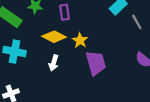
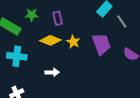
white arrow: (54, 63) -> (52, 72), moved, turned -104
purple trapezoid: (96, 63) -> (101, 44), moved

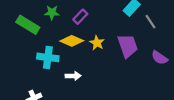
purple rectangle: (58, 18) -> (80, 17), turned 56
cyan cross: (17, 56) -> (48, 57), moved

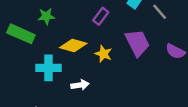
purple rectangle: (80, 17) -> (101, 16), moved
yellow star: (97, 43) -> (104, 54), moved

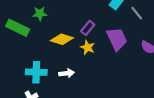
purple rectangle: (101, 16) -> (88, 28), moved
cyan cross: (48, 68) -> (36, 72), moved

